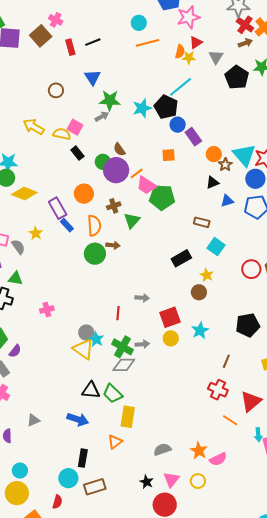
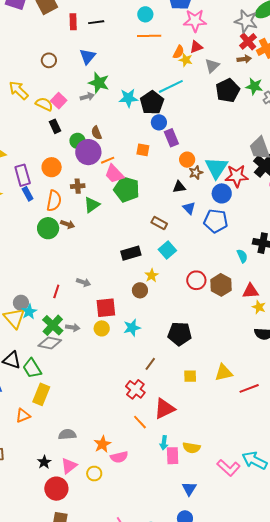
blue triangle: (227, 201) -> (189, 208), turned 48

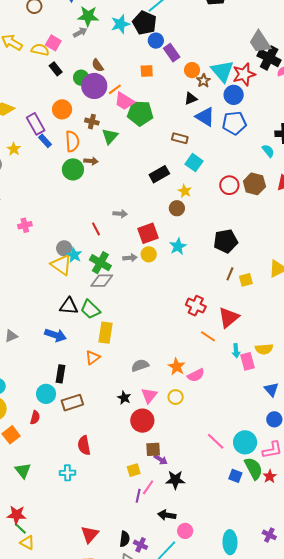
brown cross: (78, 186) -> (92, 122), turned 32
blue triangle: (189, 208) -> (205, 117), size x1.5
red line: (56, 291) -> (96, 229), turned -32
gray arrow: (73, 327) -> (130, 258), moved
brown line: (150, 364) -> (230, 274), moved

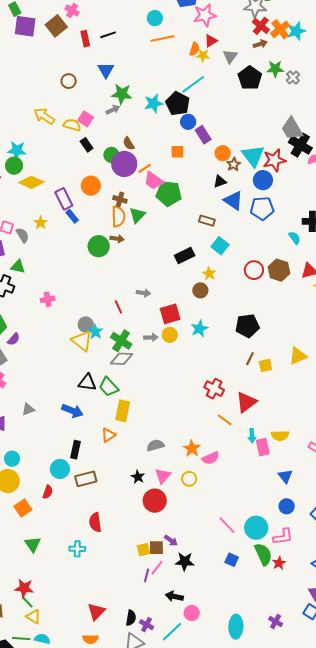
orange semicircle: (72, 141) -> (118, 217), moved
brown square: (153, 449) -> (156, 548), moved
blue square: (235, 476) -> (232, 560), moved

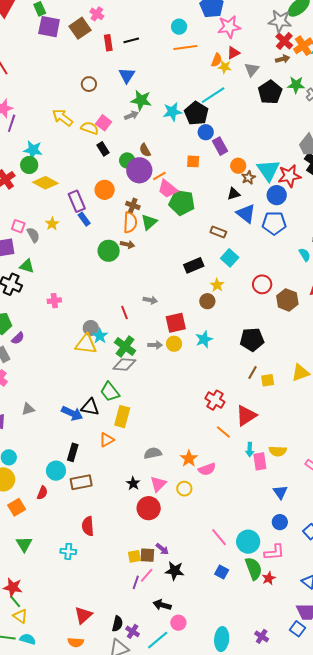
brown hexagon: (279, 270) -> (287, 300), moved
yellow triangle: (82, 341) -> (86, 344), turned -35
black triangle: (87, 383) -> (90, 407), moved

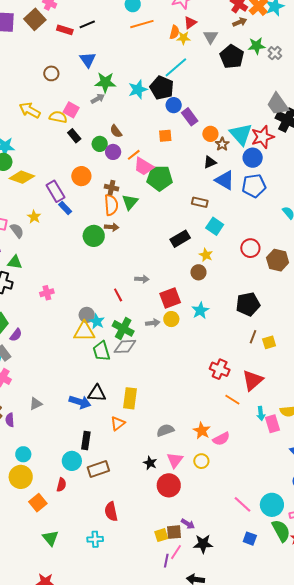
red rectangle: (108, 43) -> (65, 30), turned -56
purple circle: (139, 170) -> (113, 152), size x0.6
green trapezoid: (110, 392) -> (101, 351), moved, turned 30

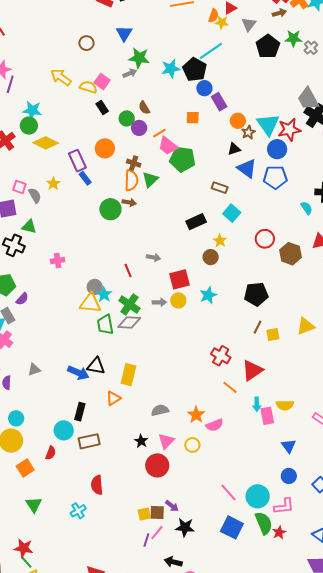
cyan cross: (95, 539) -> (78, 511), turned -35
blue square: (250, 539) -> (232, 527), size x1.6

